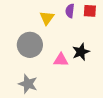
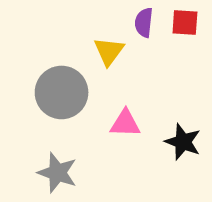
yellow triangle: (47, 18) -> (109, 51), moved
black star: (81, 52) -> (183, 142), moved, turned -30

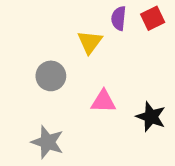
red square: (185, 23) -> (153, 18), turned -30
gray circle: (62, 92) -> (51, 76), size x0.7

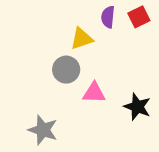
yellow triangle: (90, 42) -> (82, 39), turned 35
gray circle: (51, 76) -> (66, 70), moved

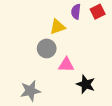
black star: (137, 107) -> (86, 84), moved
gray star: (43, 130) -> (30, 91), turned -30

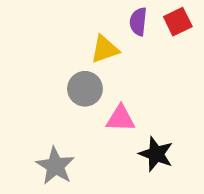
gray star: (30, 91) -> (55, 166), turned -30

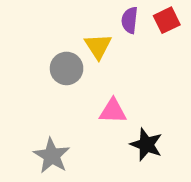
yellow triangle: (105, 49) -> (98, 46), turned -44
gray circle: (85, 89) -> (67, 68), moved

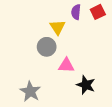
gray circle: (67, 68) -> (47, 47), moved

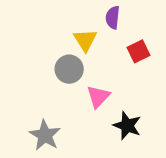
red square: (98, 12) -> (138, 51), moved
pink triangle: (66, 65) -> (98, 97), turned -49

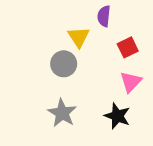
pink triangle: (98, 97) -> (131, 82), moved
gray star: (45, 135) -> (62, 113), moved

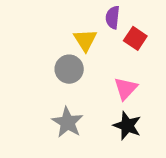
red square: (128, 47) -> (135, 38), moved, turned -30
pink triangle: (131, 82) -> (126, 88), moved

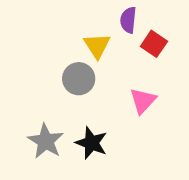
gray star: (67, 122) -> (46, 141), moved
black star: (127, 126) -> (92, 143), moved

